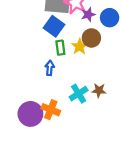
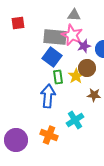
blue arrow: (50, 68) -> (48, 96), size x1.6
brown star: (99, 90) -> (94, 95), moved
purple circle: (30, 114) -> (16, 140), moved

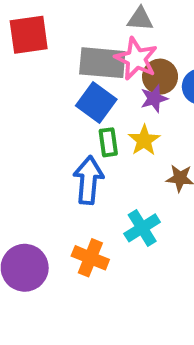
red square: (18, 23) -> (29, 35), size x1.5
purple star: (84, 46) -> (154, 99), moved
brown circle: (87, 68) -> (160, 77), moved

